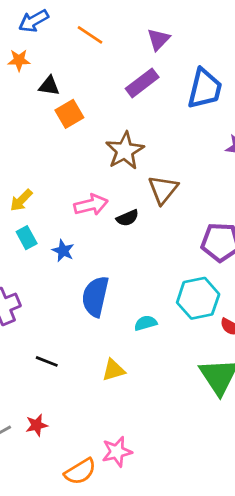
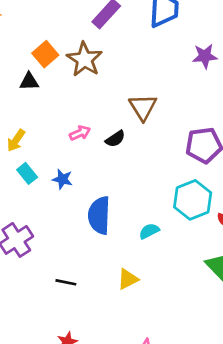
black triangle: (49, 86) -> (29, 82), moved
brown star: (125, 151) -> (84, 59), moved
pink arrow: (91, 205) -> (80, 133), size x0.7

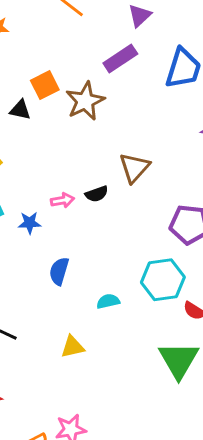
pink arrow: (80, 133) -> (63, 200), moved
blue star: (62, 179) -> (30, 223), turned -30
blue semicircle: (99, 215) -> (59, 271), size x0.7

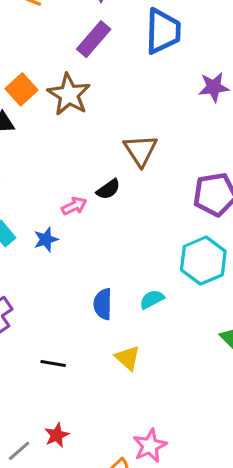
blue semicircle: (59, 271) -> (103, 304), moved
yellow triangle: (73, 347) -> (128, 358), turned -50

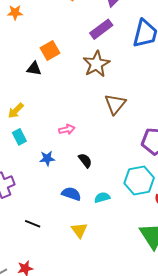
brown star: (69, 95) -> (96, 64), moved
black semicircle: (108, 189) -> (85, 160), moved, turned -105
blue star: (46, 239) -> (47, 158), moved
blue semicircle: (103, 304) -> (71, 194), turned 96

